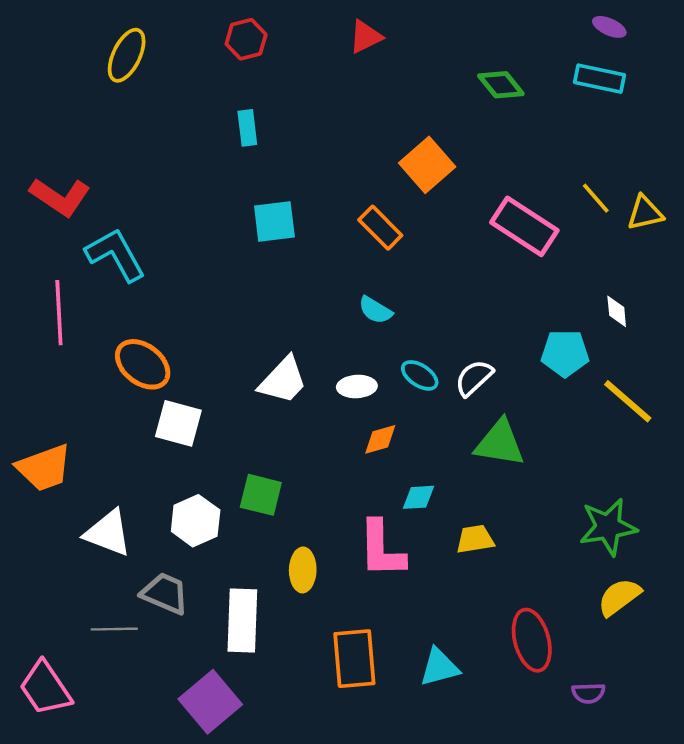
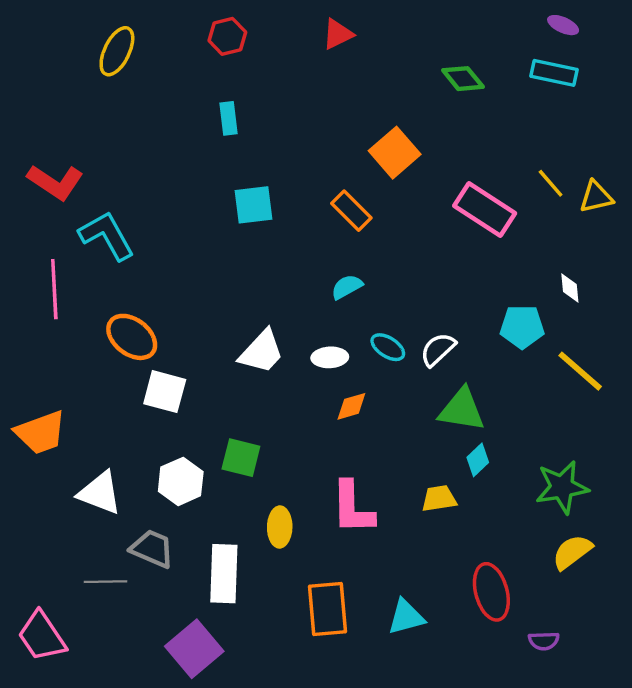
cyan semicircle: (375, 310) -> (347, 287), turned 120
cyan diamond: (418, 497) -> (478, 460), moved, turned -40

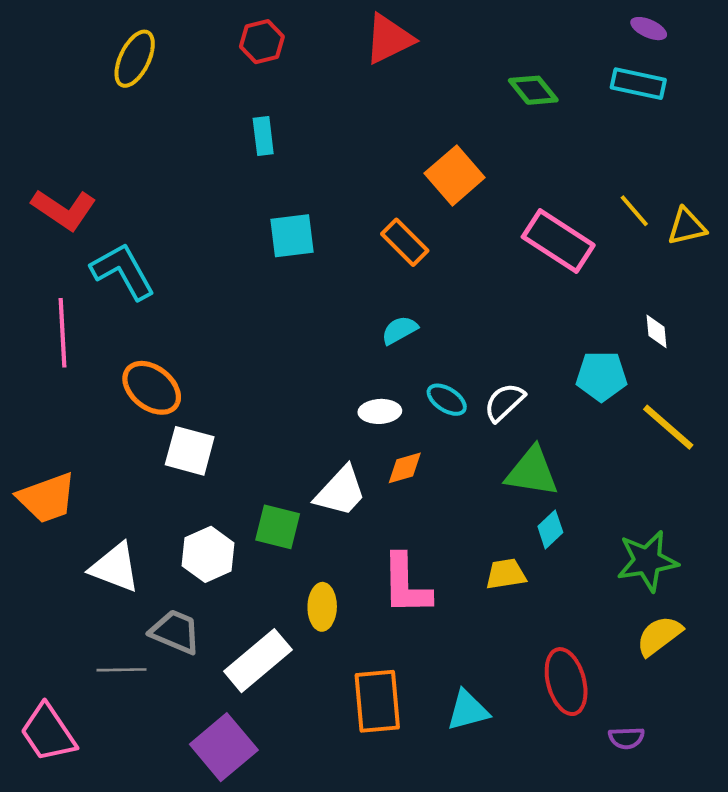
red triangle: (338, 34) -> (389, 39), size x1.4
white trapezoid: (261, 352) -> (341, 491), moved
white rectangle: (224, 574) -> (258, 661), turned 48

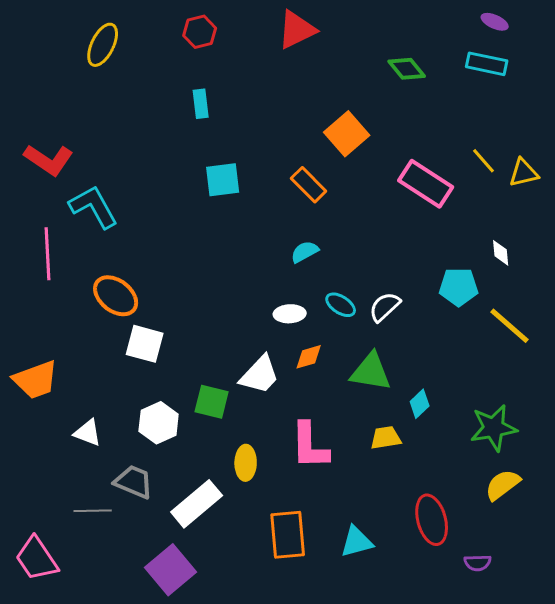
green triangle: (532, 472) -> (371, 372), moved
white triangle: (115, 567) -> (88, 433), size x0.7

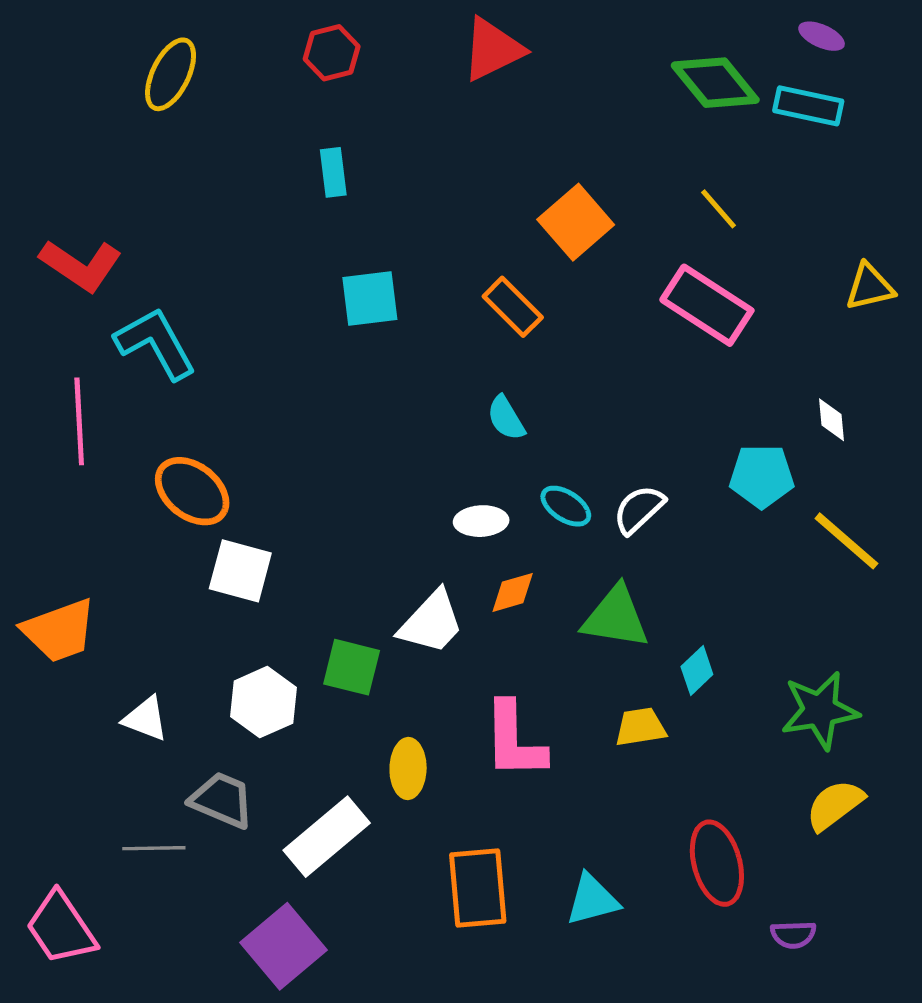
green diamond: (407, 69) -> (715, 83), moved, size x1.4
yellow line: (484, 161) -> (719, 209), moved
cyan semicircle: (305, 252) -> (506, 418), turned -92

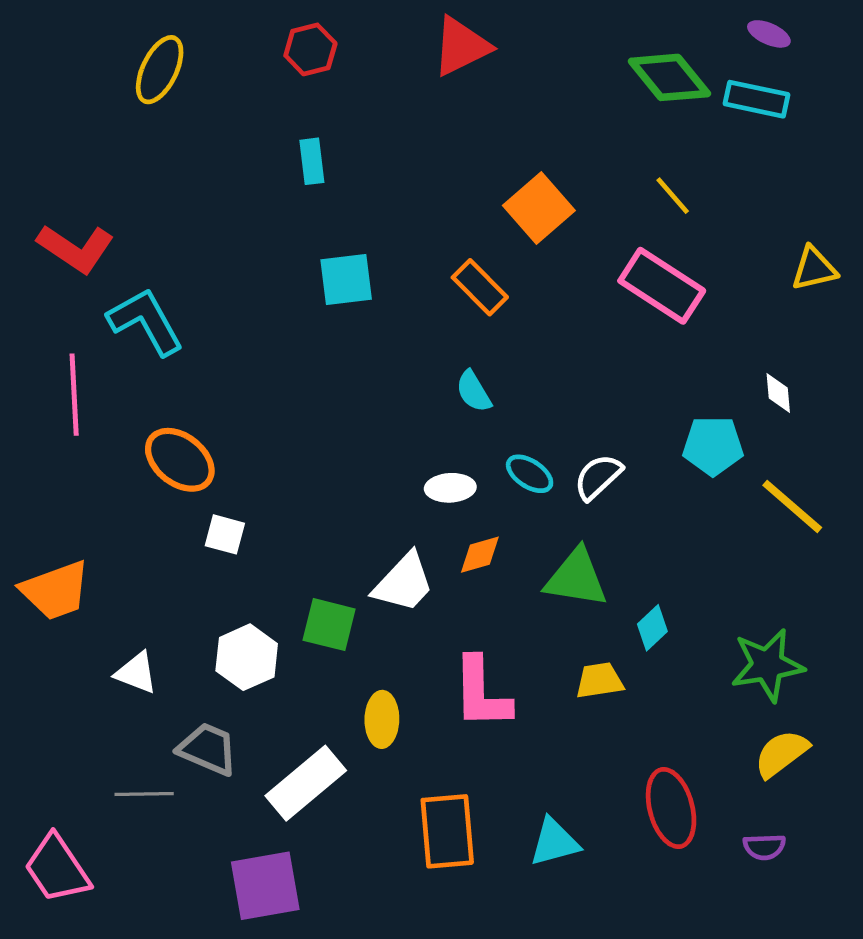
white square: (240, 571) -> (225, 534), size x0.7
purple semicircle: (793, 935) -> (764, 847), moved
purple square: (283, 946) -> (265, 886), turned 30

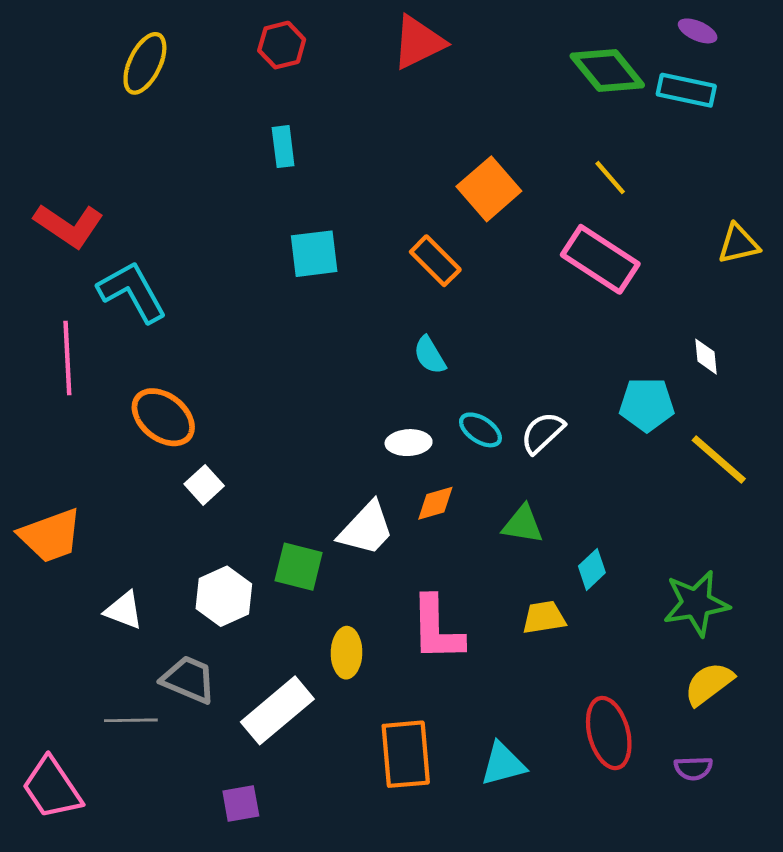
white square: (225, 534) -> (204, 485), turned 33
green triangle: (576, 578) -> (523, 524), size x0.7
purple square: (265, 886) -> (241, 804), size x0.6

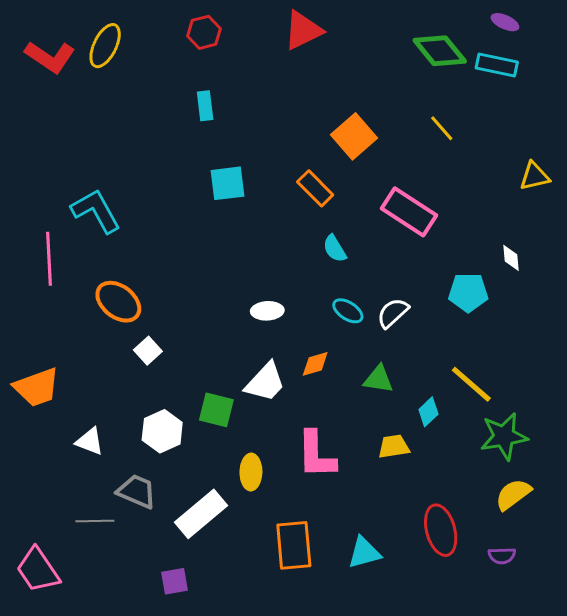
red L-shape: (69, 225) -> (50, 57), moved
pink rectangle: (600, 259) -> (409, 212), moved
cyan semicircle: (430, 355) -> (335, 249), moved
white ellipse: (409, 443) -> (267, 311), moved
yellow line: (719, 460) -> (471, 384), moved

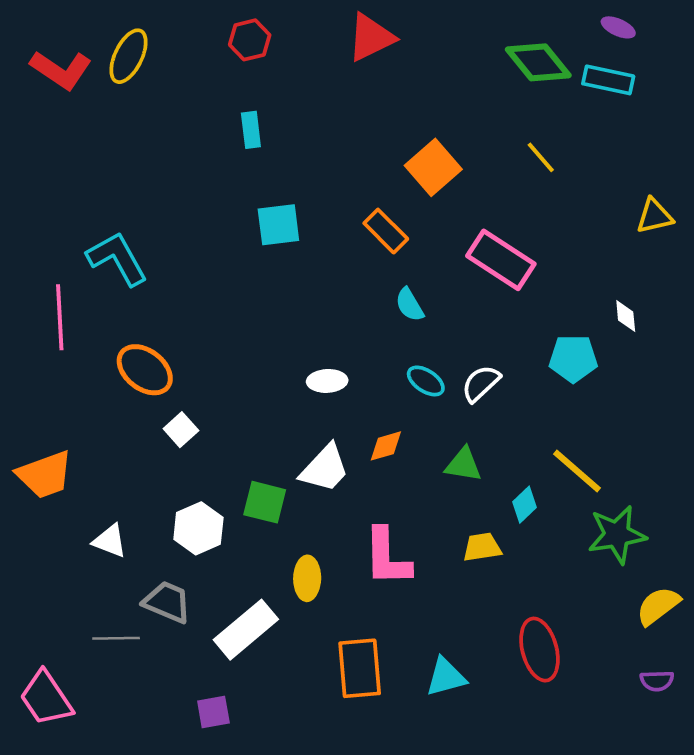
yellow semicircle: (513, 494) -> (658, 606), moved
purple semicircle: (502, 556) -> (657, 681), moved

